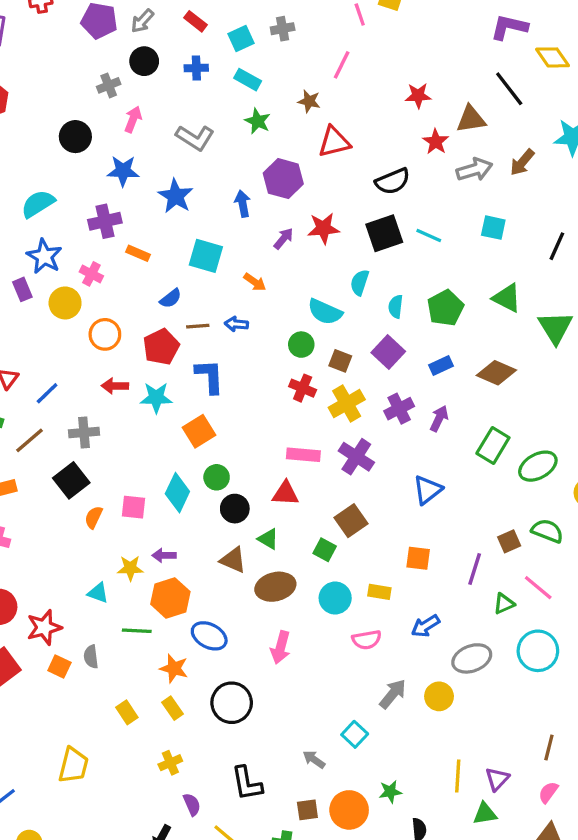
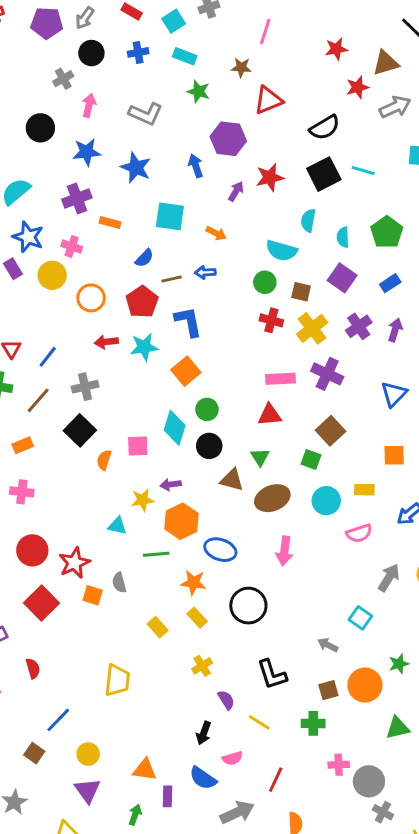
red star: (436, 142) -> (357, 87), turned 30
black circle: (235, 509) -> (209, 446), moved
green triangle: (268, 539) -> (260, 457), turned 36

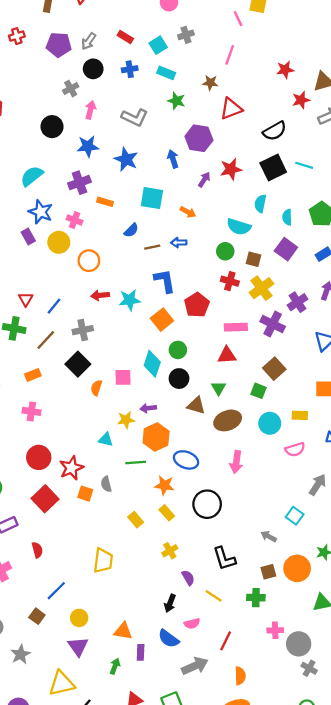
red pentagon: (142, 302) -> (197, 305), moved
purple cross: (359, 326) -> (297, 302), moved

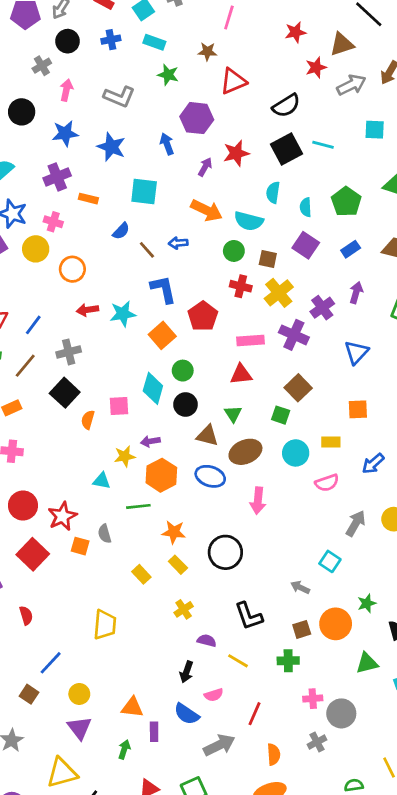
orange arrow: (188, 212) -> (207, 210), moved, size x1.6
brown line: (152, 247) -> (147, 250), turned 63
blue ellipse: (186, 460) -> (210, 476), moved
purple semicircle: (188, 578) -> (207, 641), turned -42
gray cross: (309, 668) -> (317, 742), moved, turned 35

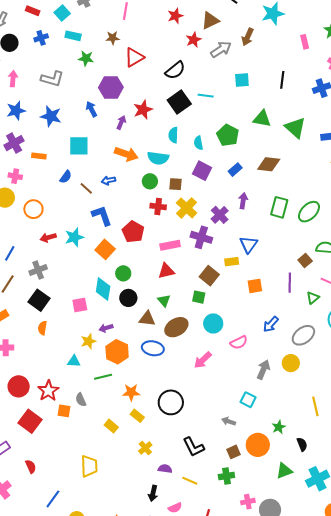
orange semicircle: (88, 420) -> (42, 328), moved
yellow rectangle: (331, 442) -> (232, 262), moved
pink arrow: (258, 501) -> (203, 360), moved, turned 48

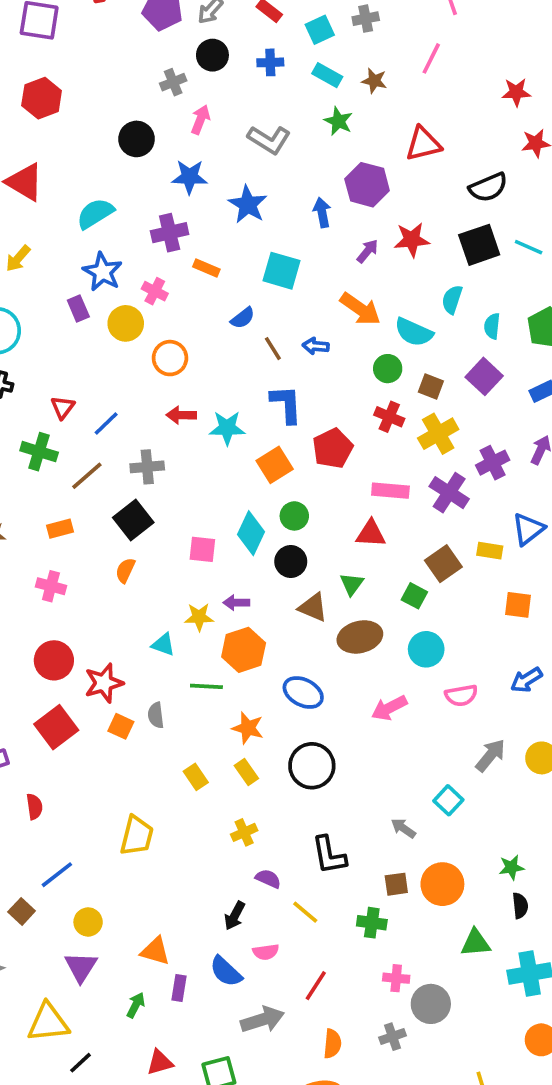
brown star: (113, 38) -> (374, 81), moved
blue ellipse: (153, 348) -> (303, 692), moved
green star: (279, 427) -> (511, 867), moved

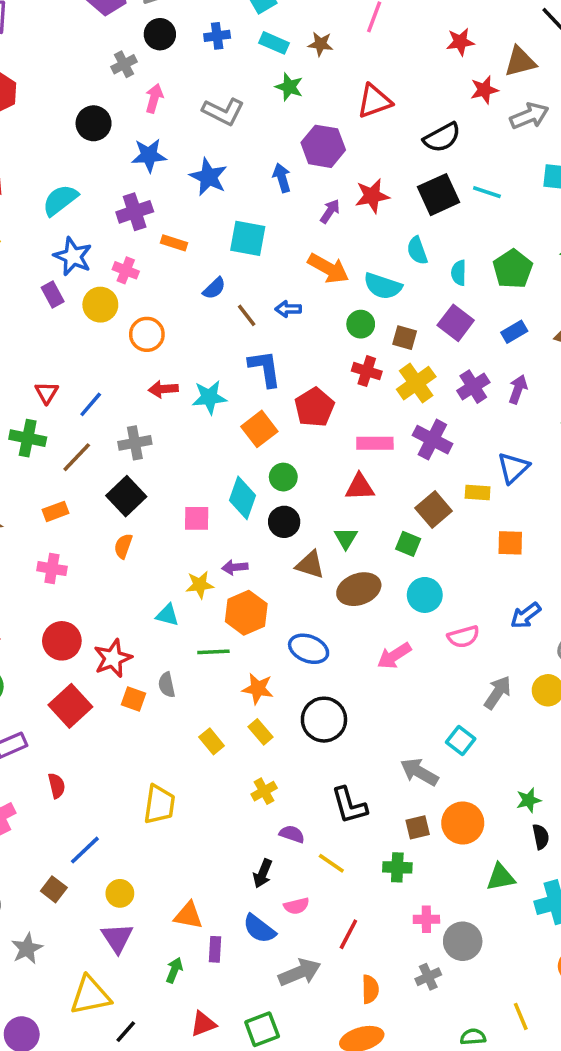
cyan semicircle: (452, 300) -> (417, 251), turned -32
purple cross: (493, 463) -> (473, 387), moved
gray arrow: (403, 828) -> (419, 772), size x1.5

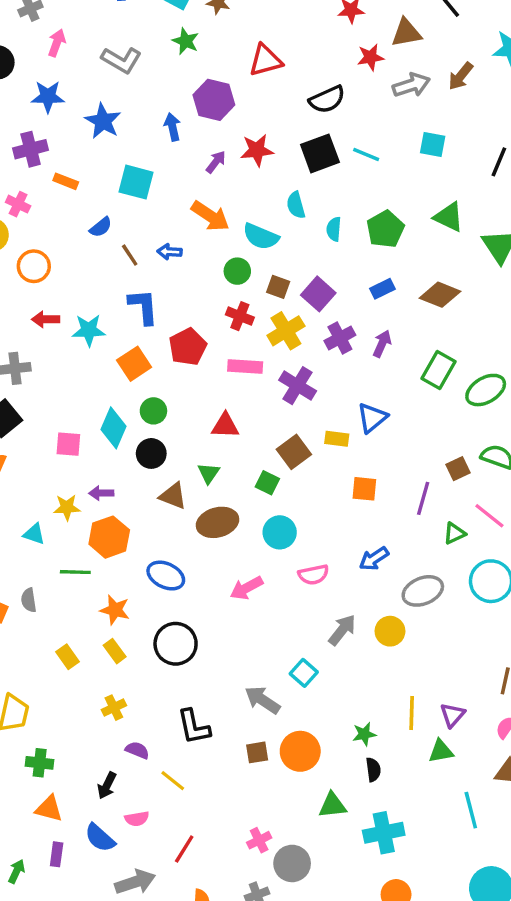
purple square: (456, 323) -> (318, 294), moved
pink rectangle: (375, 443) -> (245, 367), moved
green cross: (397, 867) -> (40, 763), moved
orange triangle: (188, 915) -> (49, 809), moved
pink cross: (426, 919) -> (259, 840), turned -30

